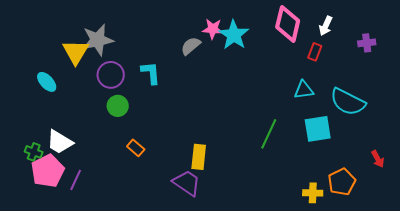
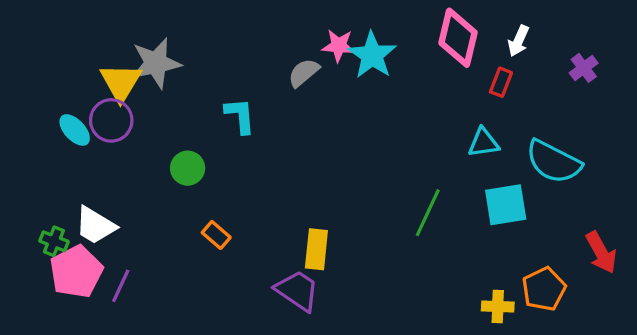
purple cross: (367, 43) -> (584, 68), turned -30
purple circle: (111, 75) -> (111, 120), moved
red arrow: (378, 159) -> (601, 252), size x1.5

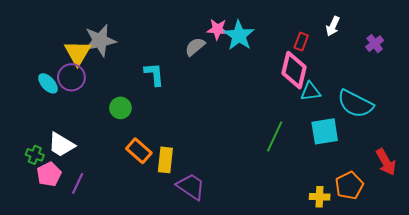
pink diamond: (458, 38) -> (294, 70), moved
red rectangle: (501, 82) -> (301, 42), moved
orange rectangle: (216, 235) -> (139, 151), size x1.4
yellow rectangle: (316, 249) -> (165, 160), moved
pink pentagon: (76, 272) -> (49, 174), size x0.7

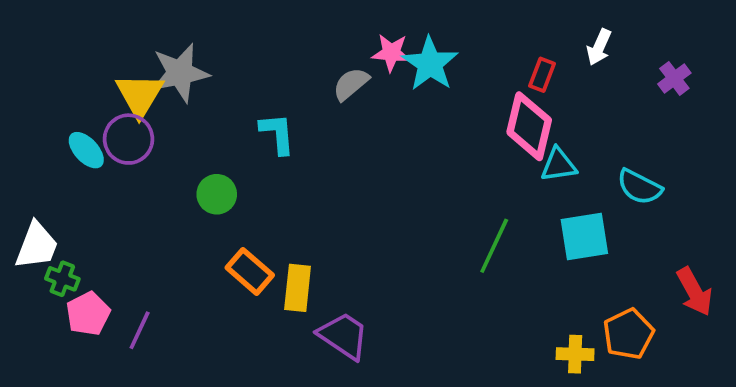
cyan semicircle: (355, 104) -> (639, 187), size x0.7
white trapezoid: (61, 145) -> (37, 246), moved, turned -100

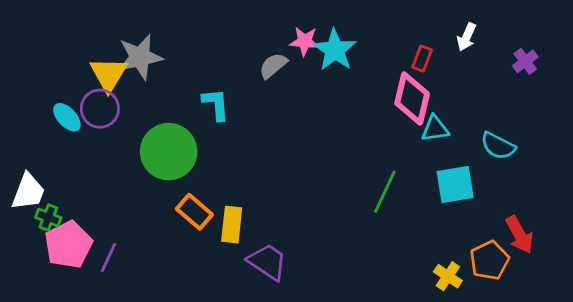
green circle: (217, 194) -> (169, 152), size x1.8
red arrow: (695, 292) -> (519, 235), moved
pink pentagon: (88, 314) -> (68, 245), size x1.4
yellow cross: (575, 354) -> (448, 276), turned 32

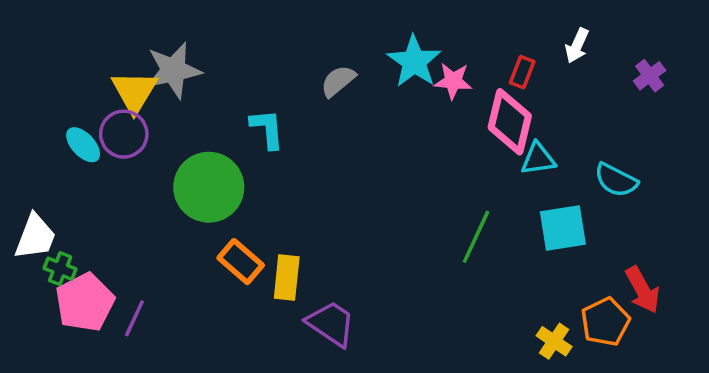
pink star: (305, 41) -> (453, 81), moved

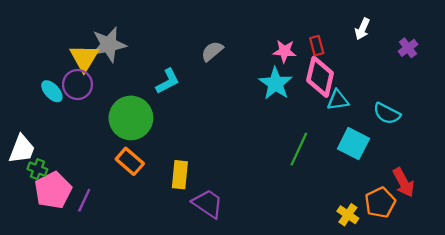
cyan star: (414, 62) -> (276, 83), moved
red rectangle: (522, 72) -> (317, 46), moved, turned -36
cyan L-shape: (267, 129) -> (168, 81), turned 68
cyan square: (563, 228) -> (353, 144), turned 36
orange rectangle: (241, 262) -> (130, 161), moved

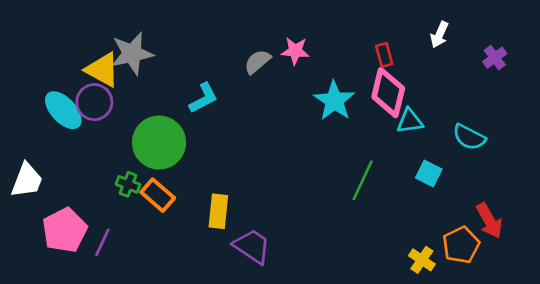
pink star: (284, 51) -> (295, 51), moved
yellow triangle: (84, 58) -> (102, 70), turned -32
cyan ellipse: (52, 91) -> (63, 110), size x1.4
cyan square: (353, 144) -> (429, 174), size x0.7
green cross: (37, 169) -> (128, 184), moved

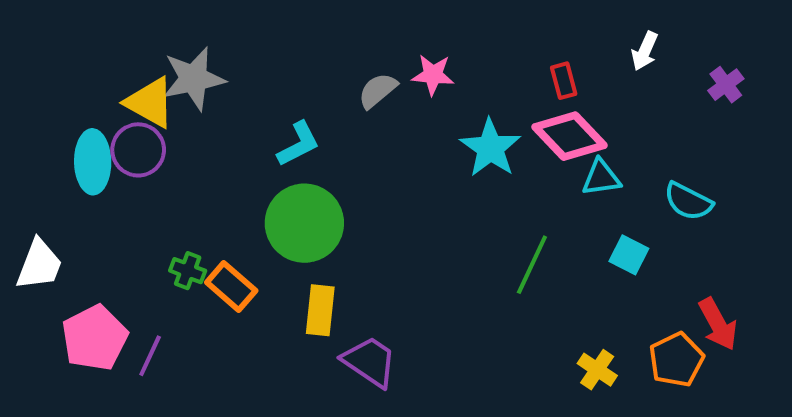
pink diamond: (388, 93) -> (570, 136), turned -57
cyan ellipse: (63, 110) -> (93, 162), turned 42
green circle: (159, 143) -> (304, 223), moved
yellow cross: (422, 260) -> (597, 370), moved

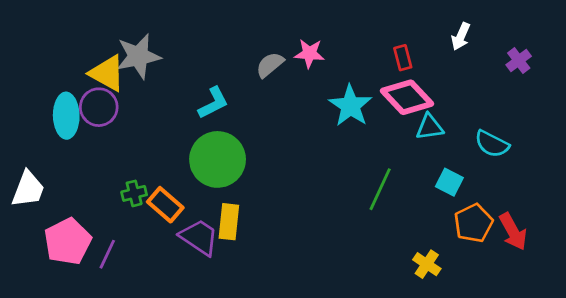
green cross: (188, 271) -> (134, 193), turned -35
orange pentagon: (676, 360) -> (473, 223), moved
purple trapezoid: (370, 362) -> (199, 237), moved

